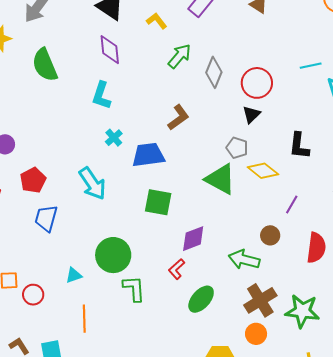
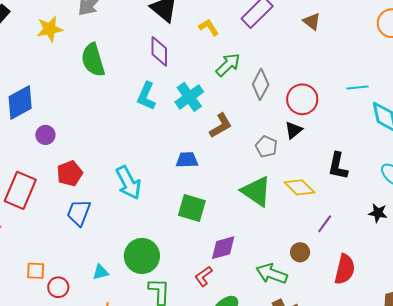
cyan cross: (114, 138) -> (189, 97), moved, size x1.6
gray pentagon: (237, 148) -> (266, 147), moved
blue trapezoid: (148, 155) -> (187, 160), size x0.7

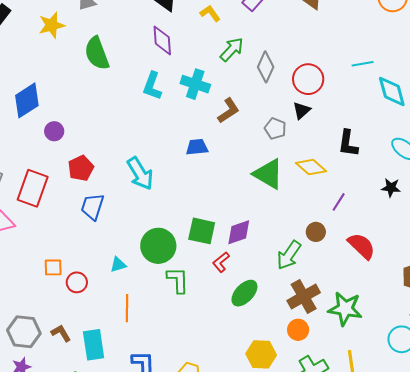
cyan cross: (189, 97) -> (195, 84), turned -32
green square: (192, 208) -> (202, 231), moved
red semicircle: (345, 269) -> (361, 246), turned -56
green arrow: (272, 274) -> (289, 255), turned -72

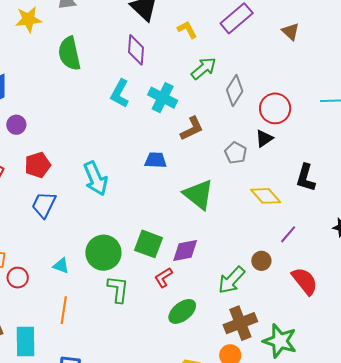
green triangle: (268, 174) -> (198, 194), moved
cyan triangle: (118, 265) -> (61, 266), turned 30

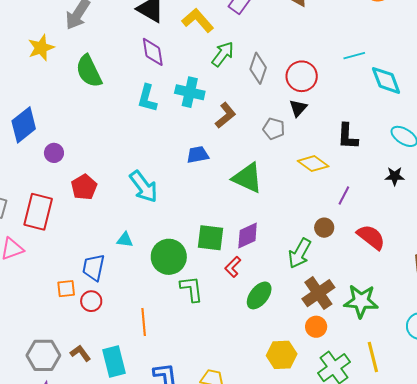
yellow L-shape: (187, 30) -> (198, 20), size x1.5
blue trapezoid: (44, 205) -> (94, 267), moved
cyan triangle: (61, 266) -> (125, 240), moved

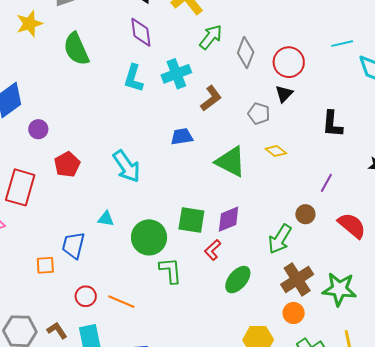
cyan cross: (190, 92) -> (176, 74), turned -36
yellow diamond: (313, 164) -> (276, 151), moved, size x0.7
red circle: (91, 301) -> (86, 296), moved
orange line: (144, 322) -> (121, 302), turned -64

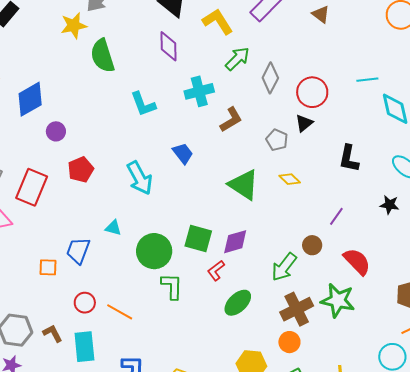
yellow star: (29, 24) -> (74, 26), moved
cyan L-shape: (134, 78) -> (143, 104), moved, turned -44
blue trapezoid: (182, 137) -> (183, 153), moved, turned 55
green star: (339, 289) -> (338, 300), moved

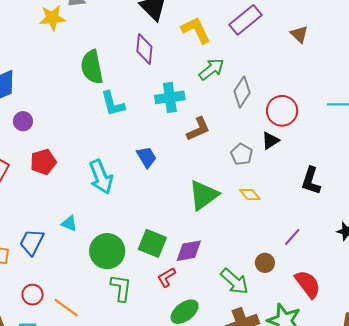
green semicircle: (102, 56) -> (92, 67), moved
green triangle: (244, 185) -> (204, 195), turned 44
green arrow: (284, 267) -> (235, 281), turned -92

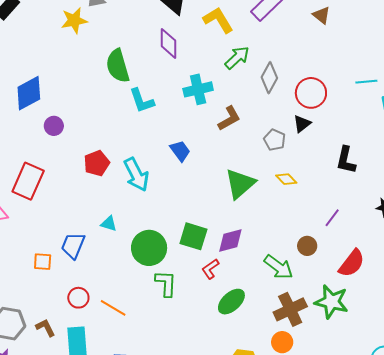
red pentagon: (43, 162) -> (97, 163), moved
red semicircle: (308, 284) -> (352, 263), turned 80

